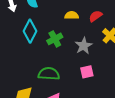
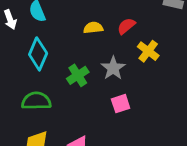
green cross: (55, 39) -> (78, 75), moved
green semicircle: (49, 74) -> (36, 101), moved

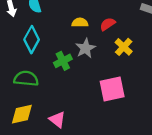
gray star: (113, 68) -> (85, 48), moved
pink square: (121, 104) -> (112, 89), moved, size x1.6

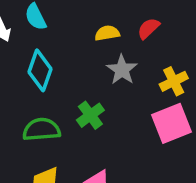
yellow cross: (124, 47) -> (174, 81), moved, turned 30
green cross: (63, 61) -> (90, 115), moved

